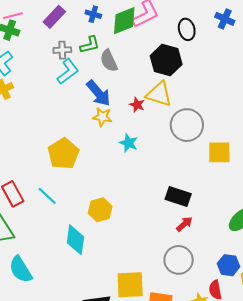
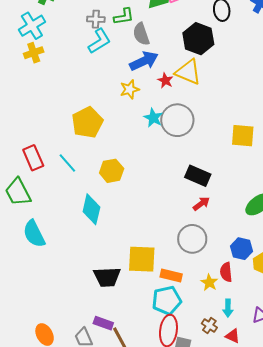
blue arrow: (99, 93) -> (144, 61), moved, turned -80
yellow star: (102, 117) -> (130, 89), turned -30
gray circle: (187, 125) -> (177, 120), moved
yellow hexagon: (100, 210) -> (112, 171), moved

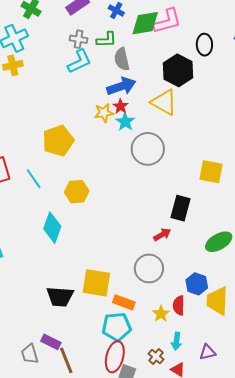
red star: (165, 80) -> (121, 106), moved
cyan star: (153, 118) -> (125, 122), moved
black rectangle: (198, 176) -> (181, 208), moved, turned 75

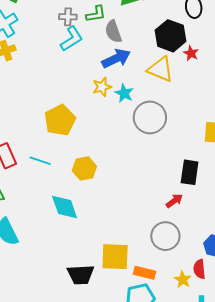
red star: (121, 106) -> (191, 53), moved
cyan line: (34, 179) -> (40, 161), turned -30
cyan diamond: (52, 228) -> (65, 207), turned -32

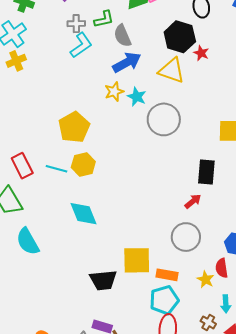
yellow hexagon: (84, 168) -> (83, 165), moved

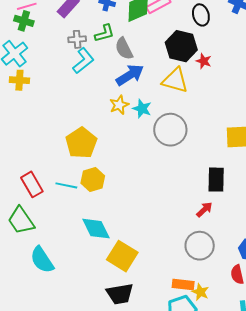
yellow cross: (16, 61) -> (19, 80), turned 30
yellow square: (137, 260) -> (122, 256), moved, turned 36
yellow star: (206, 279) -> (200, 292), moved

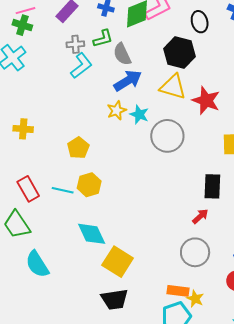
red star: (204, 61) -> (206, 100), moved, size x1.8
yellow cross: (19, 80) -> (23, 129), moved
yellow pentagon: (81, 143) -> (78, 148), size x0.7

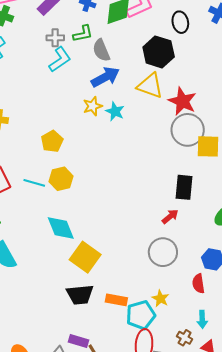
gray circle: (167, 136) -> (188, 130), moved
orange rectangle: (178, 291) -> (116, 300), moved

